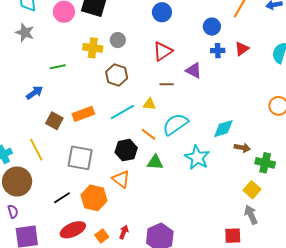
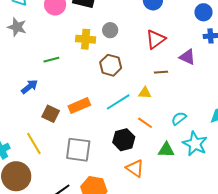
cyan semicircle: (175, 124) -> (179, 118), moved, size x0.6
green triangle: (155, 162) -> (166, 150), moved
orange triangle: (121, 179) -> (135, 168), moved

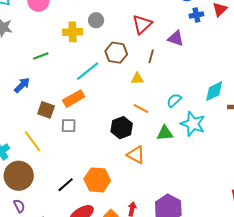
brown hexagon: (111, 65) -> (116, 53), moved
brown line: (161, 72) -> (151, 56), turned -64
cyan line: (118, 102) -> (88, 71), moved
gray square: (78, 150) -> (69, 126), moved, size x0.6

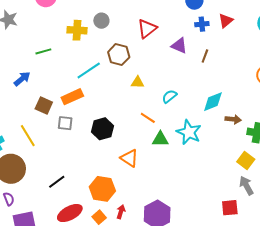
brown line: (151, 56) -> (205, 56), moved
cyan semicircle: (174, 100) -> (169, 96), moved
orange line: (141, 108) -> (148, 118), moved
black hexagon: (122, 128) -> (102, 129), moved
orange hexagon: (97, 180) -> (102, 189), moved

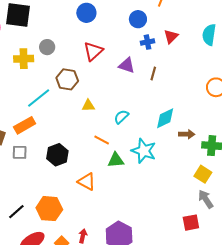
orange hexagon: (102, 189) -> (49, 209), moved

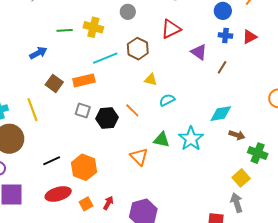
yellow cross: (24, 59) -> (93, 27), moved
cyan semicircle: (121, 117) -> (167, 100), moved
orange line: (102, 140) -> (132, 110), moved
gray square: (20, 152) -> (83, 111), moved
orange triangle: (87, 182) -> (139, 157), moved

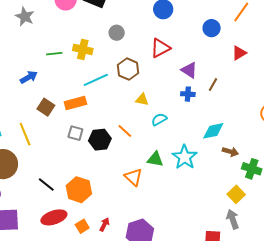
blue cross: (225, 35) -> (188, 94), moved
black line: (52, 161) -> (46, 184), turned 66

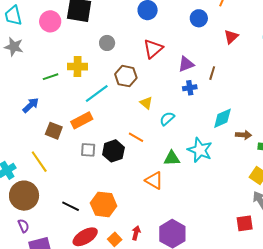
purple triangle: (189, 70) -> (186, 64), turned -42
yellow triangle: (142, 100) -> (146, 103), turned 40

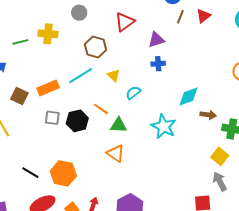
brown line: (212, 73) -> (180, 17), moved
cyan line: (97, 93) -> (81, 76), moved
green triangle: (172, 158) -> (119, 125), moved

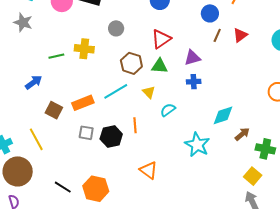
orange line: (101, 109) -> (135, 125), turned 49
brown arrow: (208, 115) -> (242, 134), turned -49
green triangle: (119, 125) -> (159, 66), moved

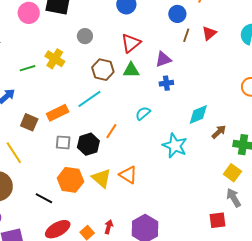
yellow cross: (84, 49) -> (55, 59), turned 30
yellow triangle: (149, 92) -> (101, 178), moved, size x1.5
orange line: (135, 125) -> (111, 131), turned 42
orange hexagon: (96, 189) -> (70, 180), moved

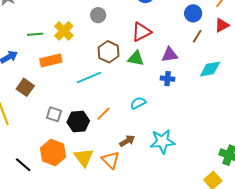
red triangle: (209, 33) -> (222, 25), moved
orange rectangle: (58, 113) -> (51, 60), moved
cyan diamond: (198, 115) -> (210, 69), moved
brown arrow: (219, 132) -> (127, 141), moved
cyan star: (175, 146) -> (162, 141), turned 30

